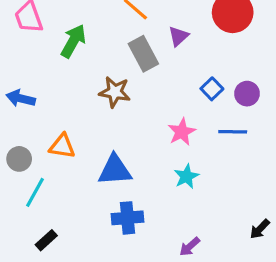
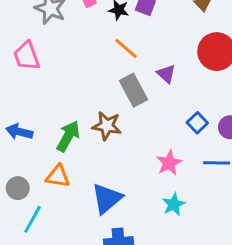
purple triangle: (178, 36) -> (166, 74), turned -36
green arrow: (73, 41) -> (68, 136), moved
blue triangle: (115, 170) -> (107, 198), turned -36

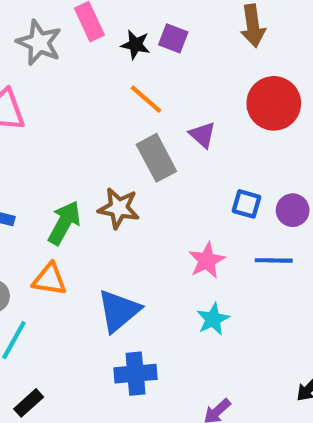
blue square: (197, 123) -> (247, 204), turned -30

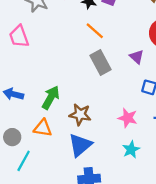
purple triangle: (203, 135) -> (137, 57), moved
brown star: (119, 208) -> (80, 114), moved
pink star: (207, 260) -> (128, 118), turned -30

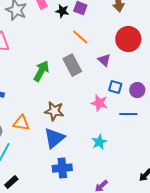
orange line: (95, 31) -> (80, 37), moved
green arrow: (51, 98) -> (41, 71), moved
pink star: (128, 118) -> (99, 103), moved

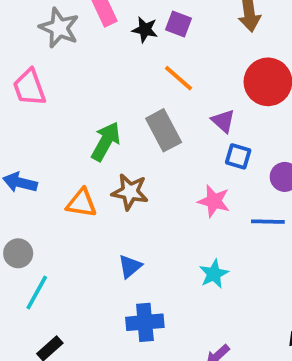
blue square: (115, 87) -> (238, 156), moved
brown star: (54, 111) -> (130, 192), moved
orange triangle: (21, 123) -> (82, 203), moved
blue triangle: (54, 138) -> (130, 266), size x0.6

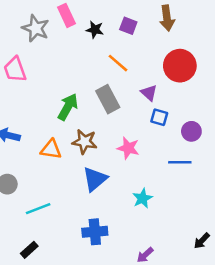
purple square: (178, 24) -> (128, 26), moved
pink star: (214, 201) -> (128, 148), moved
blue triangle: (130, 266) -> (95, 179), moved, size x1.5
cyan line: (37, 292) -> (38, 209), moved, turned 40

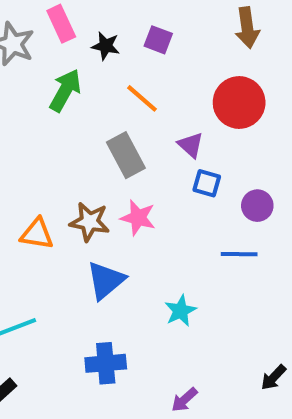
brown arrow: (167, 18) -> (247, 28), moved
green arrow: (68, 107) -> (65, 90), moved
pink star: (128, 148) -> (138, 218), moved

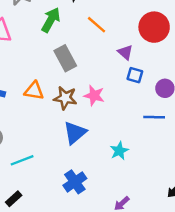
gray rectangle: (126, 155) -> (65, 58), moved
orange triangle: (37, 234) -> (34, 91), moved
blue cross: (106, 363) -> (75, 182), turned -30

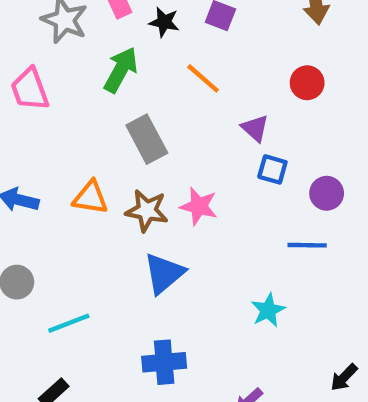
red circle: (154, 27) -> (307, 83), size x0.6
cyan star: (119, 151) -> (268, 310), moved
blue cross: (75, 182) -> (164, 362), turned 30

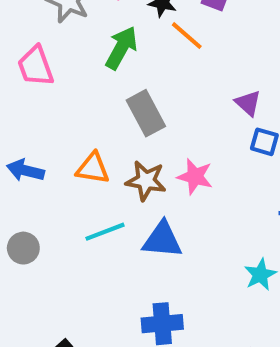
orange line: (203, 78) -> (187, 36), moved
blue triangle: (164, 273) -> (162, 240), turned 45
cyan line: (69, 323) -> (105, 232), moved

